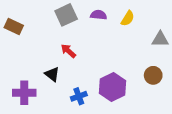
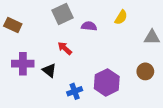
purple semicircle: (99, 15) -> (89, 26), moved
purple cross: (24, 93) -> (23, 64), moved

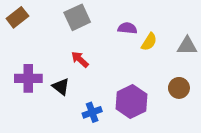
yellow semicircle: (121, 17) -> (149, 42), moved
brown rectangle: (13, 25) -> (17, 17), moved, turned -63
purple semicircle: (89, 26) -> (127, 28), moved

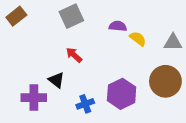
yellow semicircle: (149, 42) -> (138, 39), turned -84
purple cross: (28, 78) -> (34, 98), moved
brown circle: (179, 88) -> (165, 81), size x1.6

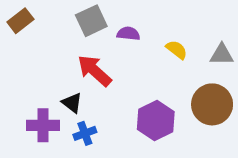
purple semicircle: (118, 26) -> (128, 34), moved
red arrow: (74, 55) -> (95, 71), size x1.6
blue cross: (85, 104) -> (85, 133), moved

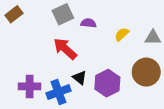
yellow semicircle: (177, 50) -> (122, 34), turned -80
black triangle: (72, 103) -> (80, 78), moved
blue cross: (85, 133) -> (58, 92), size x1.5

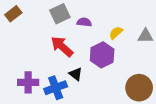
brown circle: (146, 72) -> (139, 88), moved
purple hexagon: (107, 83) -> (102, 55), moved

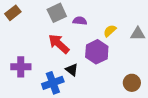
purple cross: (28, 82) -> (21, 67), moved
brown circle: (139, 88) -> (132, 83), size x0.7

